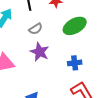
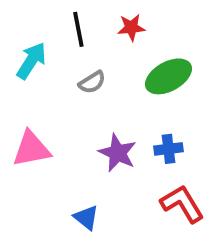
purple star: (40, 52) -> (118, 153), moved

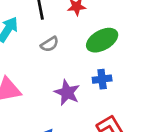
blue cross: (168, 149) -> (102, 79), moved

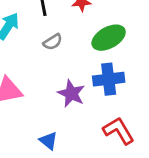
blue cross: (102, 79) -> (109, 79), size x1.5

